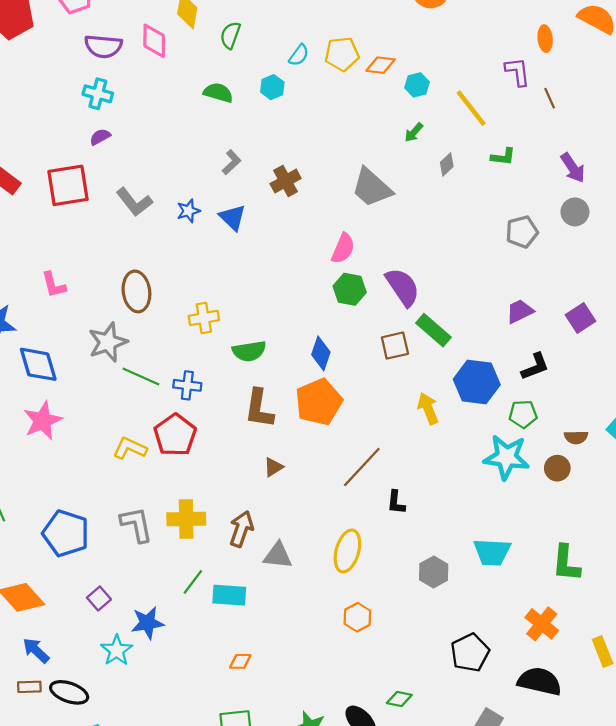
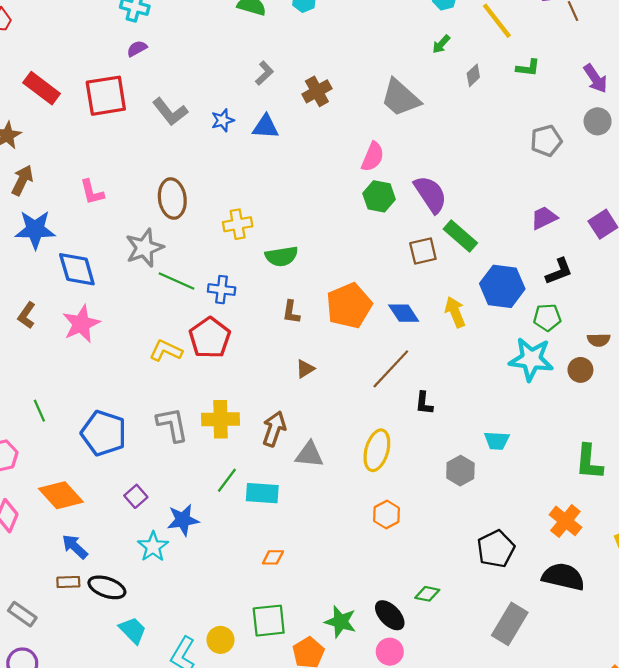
blue triangle: (233, 217) -> (265, 127), turned -40
blue diamond: (321, 353) -> (404, 313), moved, turned -52
brown L-shape: (259, 409) -> (291, 312), size x0.6
cyan trapezoid: (492, 552) -> (497, 441), moved, size x0.7

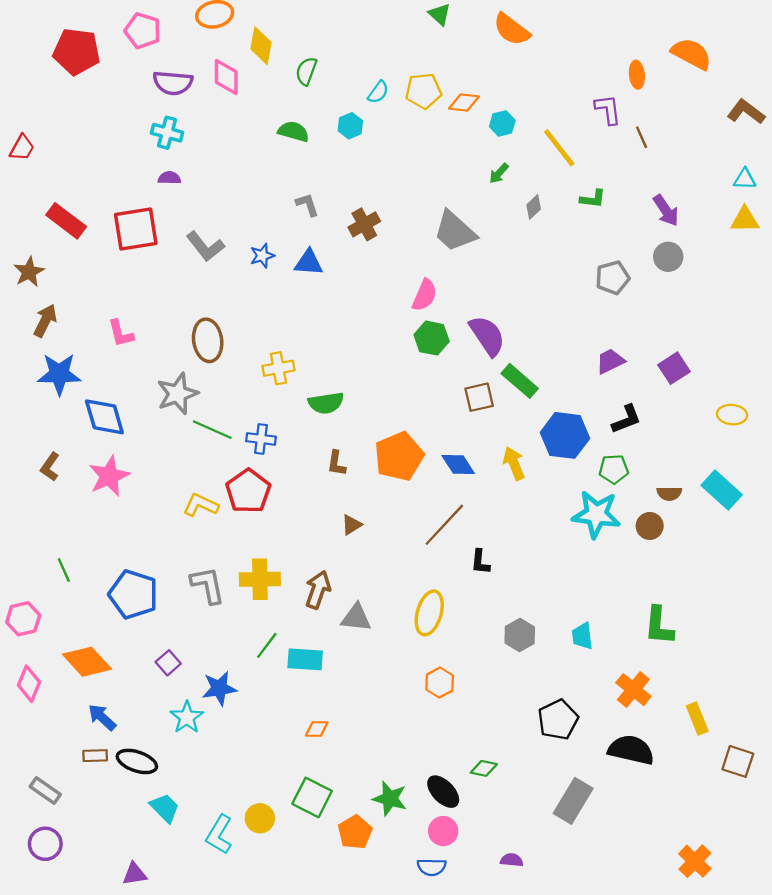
purple semicircle: (137, 49) -> (169, 178), turned 30
gray L-shape: (264, 73) -> (307, 205), turned -65
cyan trapezoid: (497, 441) -> (582, 636), moved, turned 80
green square: (269, 621) -> (312, 797), turned 33

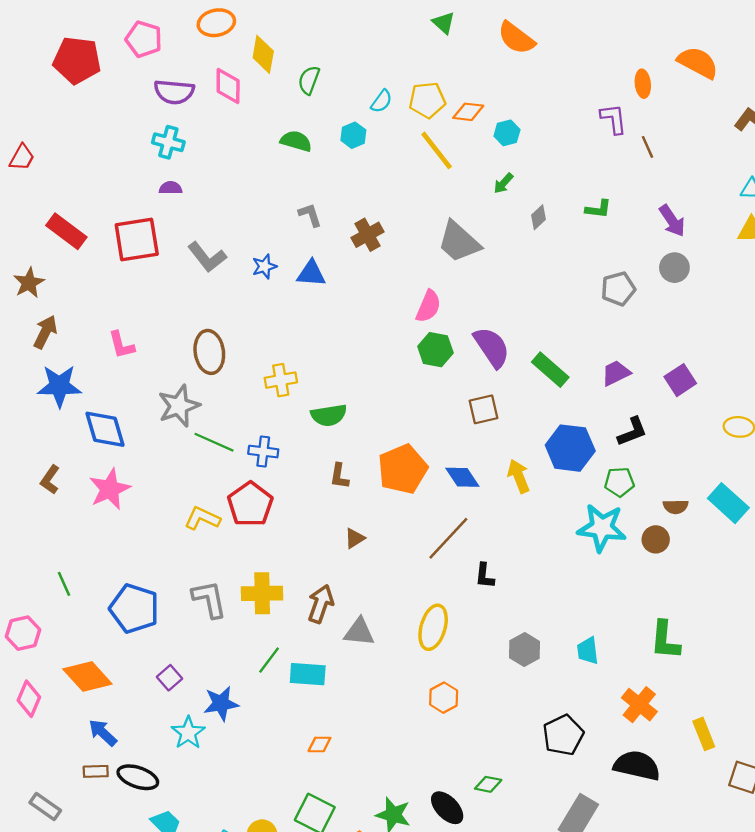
yellow line: (559, 148) -> (437, 150), moved
green rectangle: (520, 381) -> (550, 370), moved

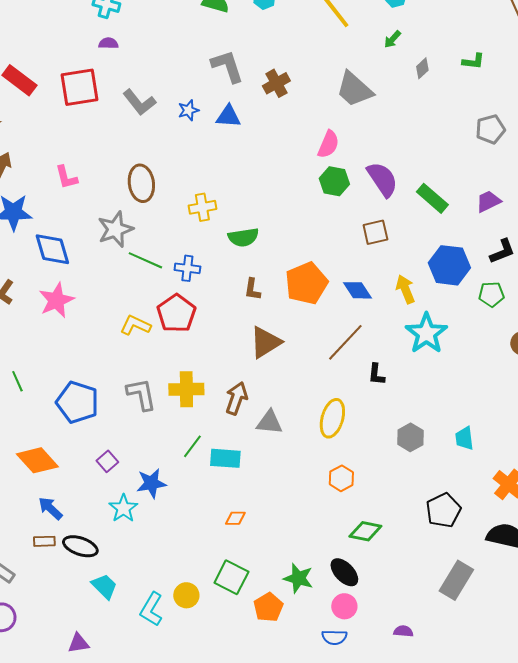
gray L-shape: (310, 215) -> (227, 66), size x1.6
cyan star: (602, 528) -> (426, 333), moved, turned 30
brown triangle: (355, 538) -> (265, 342), size x1.8
green diamond: (488, 784) -> (365, 531), moved, size x1.4

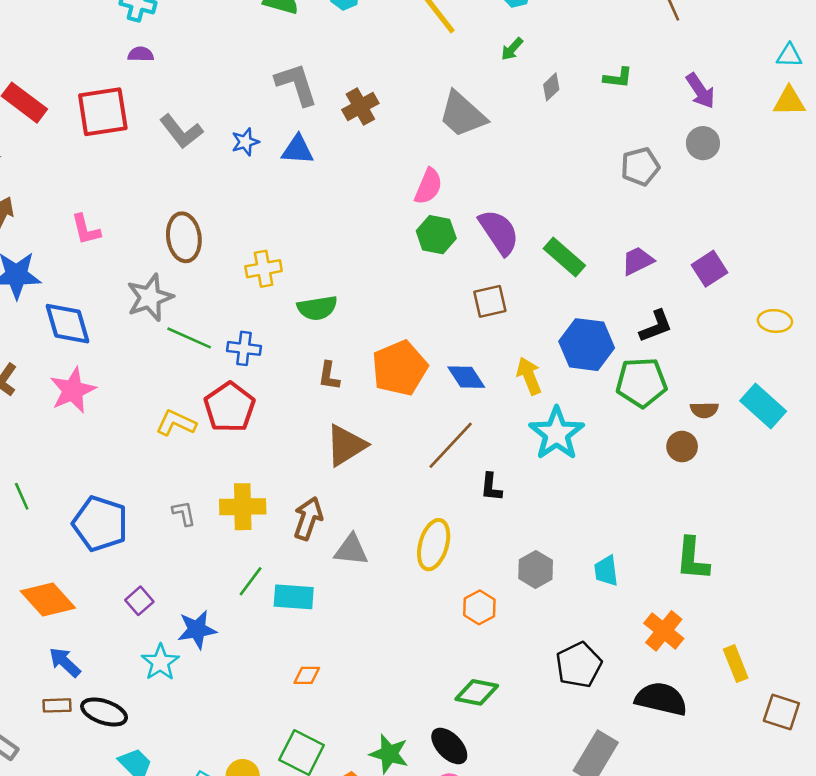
green pentagon: (491, 294) -> (642, 382), size x1.5
gray L-shape: (141, 394) -> (184, 513), size x0.6
orange hexagon: (341, 478) -> (479, 607), moved

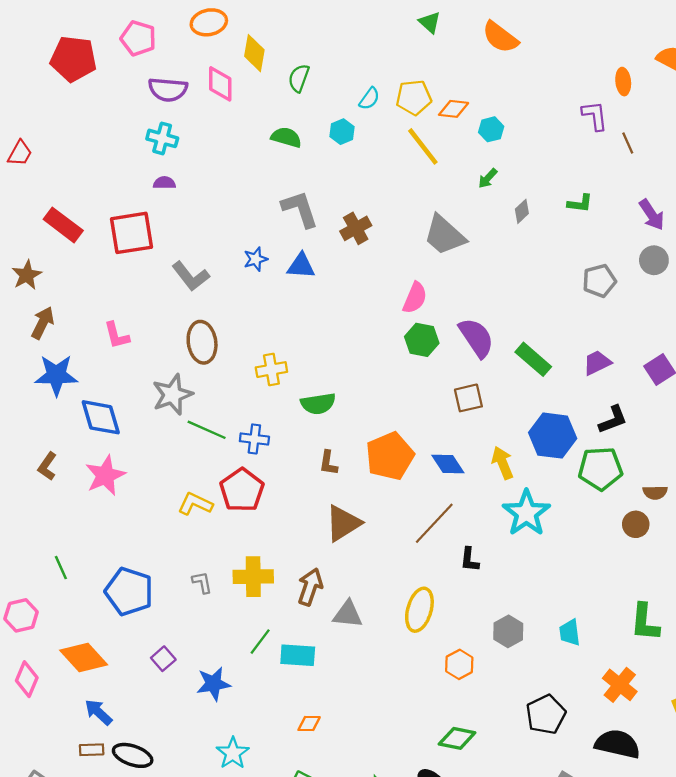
gray L-shape: (181, 131) -> (191, 276), moved
cyan star: (160, 662) -> (233, 753), moved

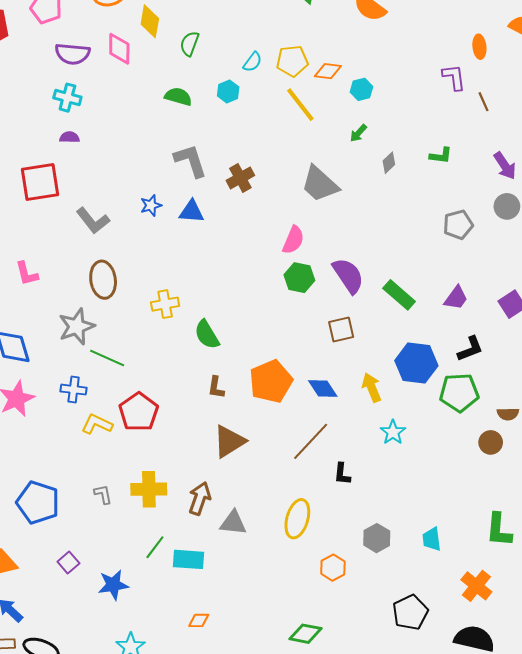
purple trapezoid: (597, 363) -> (456, 298), turned 152
green semicircle: (318, 404) -> (207, 335), turned 68
blue cross: (254, 439) -> (74, 390), moved
cyan star: (526, 513) -> (393, 432), size x0.6
green diamond: (457, 738) -> (305, 634), moved

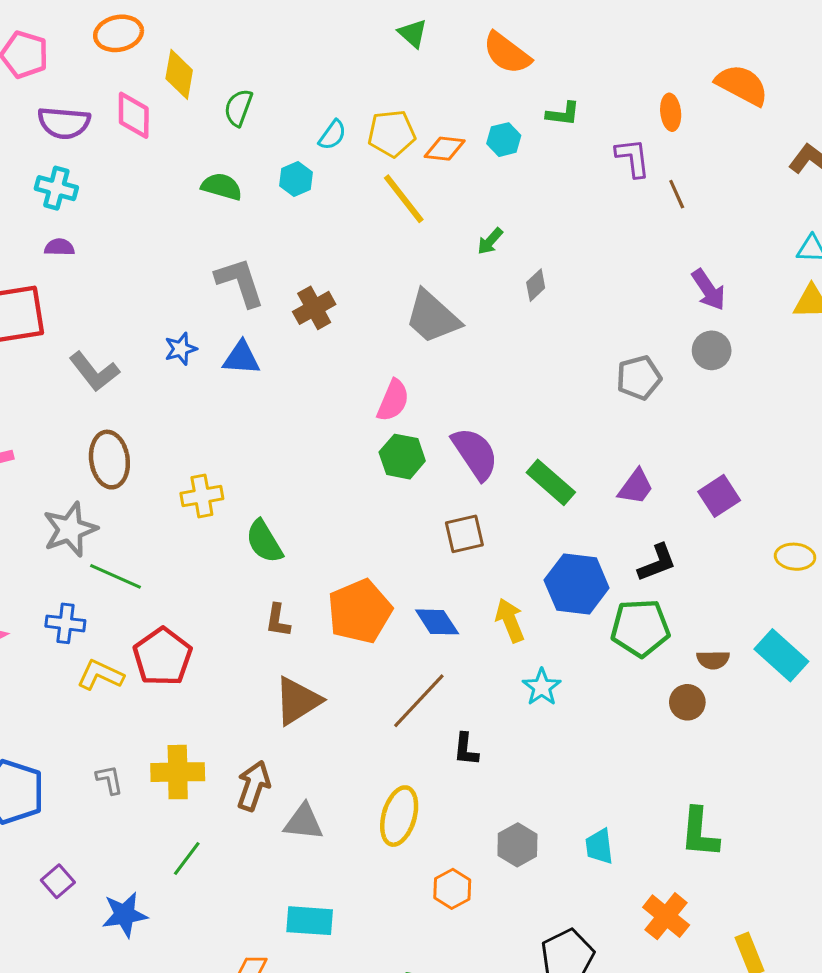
cyan hexagon: (361, 89) -> (504, 140), moved
green L-shape: (441, 156) -> (563, 114), moved
cyan rectangle: (188, 559) -> (310, 921), moved

